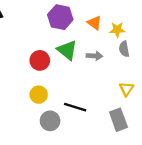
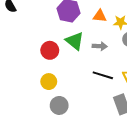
orange triangle: (94, 23) -> (100, 16), turned -32
black line: (75, 107) -> (103, 75), moved

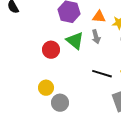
gray arrow: (100, 46) -> (96, 37), moved, turned 72
yellow circle: (49, 82) -> (46, 88), moved

